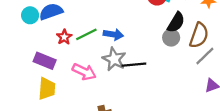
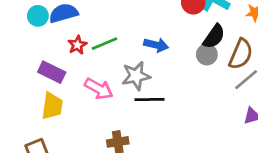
blue arrow: (113, 34) -> (156, 45), moved
gray star: (114, 59) -> (136, 76), turned 30
black line: (134, 65) -> (149, 100), moved

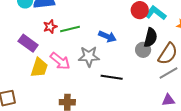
black semicircle: (214, 36) -> (151, 38), turned -30
black line: (149, 100) -> (112, 77), moved
yellow trapezoid: (52, 106) -> (39, 68), moved

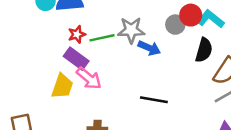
purple rectangle: (28, 43) -> (76, 59), moved
gray circle: (143, 50) -> (175, 25), moved
gray star: (89, 56) -> (131, 30), moved

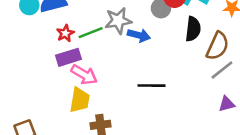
purple rectangle: (76, 59) -> (69, 57), turned -45
yellow trapezoid: (62, 86) -> (80, 100), moved

